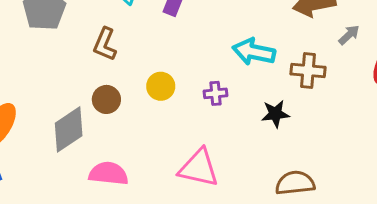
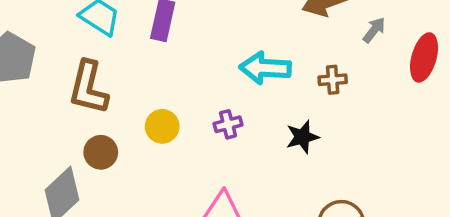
brown L-shape: (105, 44) -> (88, 88), size x1.4
brown cross: (308, 71) -> (333, 80), size x0.7

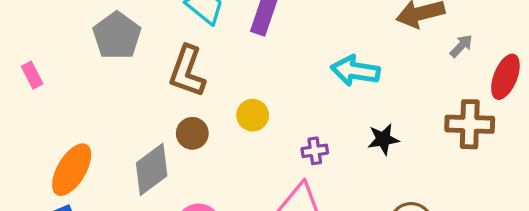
brown cross: (333, 80) -> (470, 124), moved, size x1.8
purple cross: (228, 124) -> (315, 151), moved

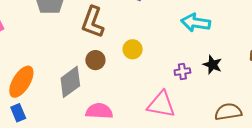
black star: (383, 139) -> (212, 65), turned 30
purple cross: (315, 151) -> (182, 72), moved

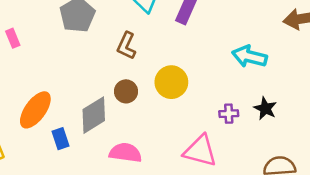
brown L-shape: (93, 22) -> (126, 46), size x0.7
yellow circle: (133, 49) -> (171, 82), size x1.4
blue rectangle: (18, 113) -> (61, 139), moved

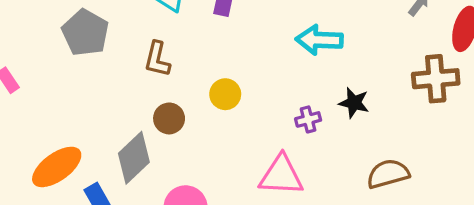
yellow circle: (171, 82) -> (225, 94), size x0.7
orange ellipse: (35, 110) -> (57, 167), turned 30

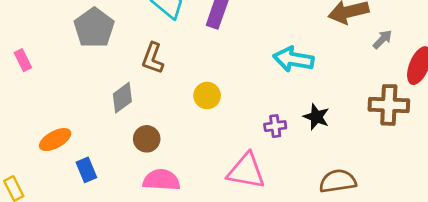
brown circle: (169, 118) -> (147, 139), moved
gray diamond: (134, 158) -> (122, 98), moved, size x0.7
orange ellipse: (57, 167) -> (55, 140), size x0.7

